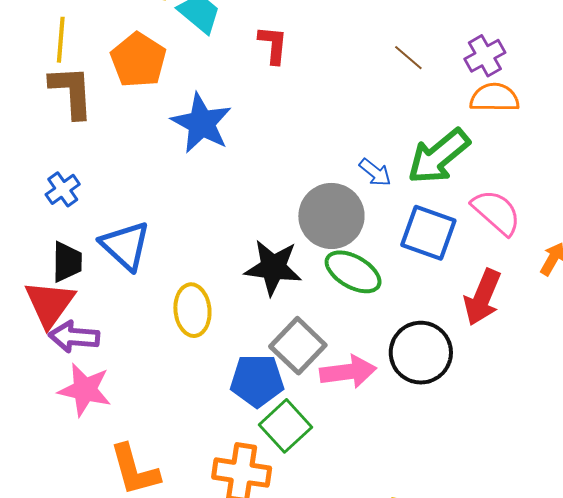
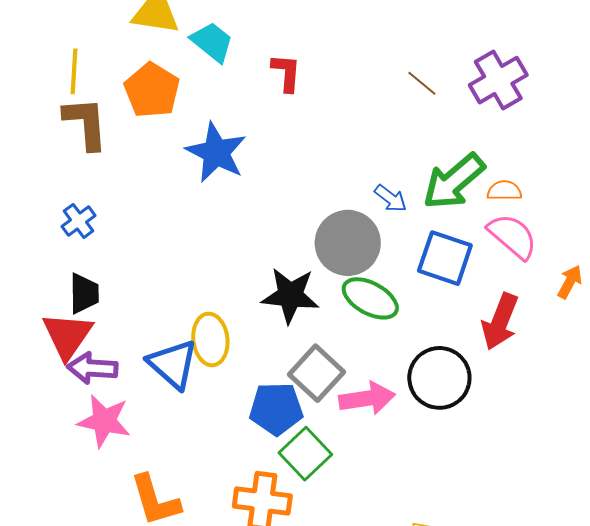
purple cross: (485, 56) -> (498, 80), size x1.4
orange semicircle: (494, 98) -> (504, 191), moved, size x0.7
blue triangle: (125, 246) -> (173, 364), moved

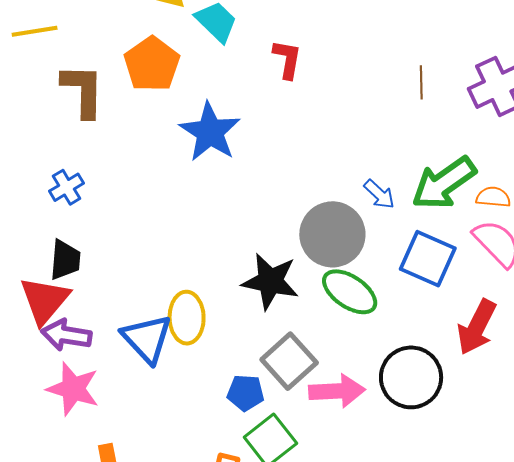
yellow line: (74, 71) -> (35, 31), moved, turned 72
brown line: (422, 83) -> (421, 82), turned 44
blue pentagon: (276, 409) -> (246, 393), size x0.7

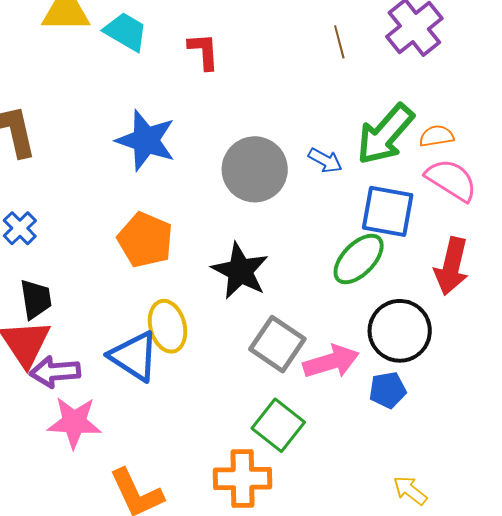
orange pentagon: (152, 64) -> (145, 240), moved
gray circle: (332, 234) -> (255, 169), moved
black star: (270, 281) -> (240, 271), turned 30
green ellipse: (350, 292) -> (359, 259), moved, turned -66
blue pentagon: (246, 393) -> (388, 390), moved

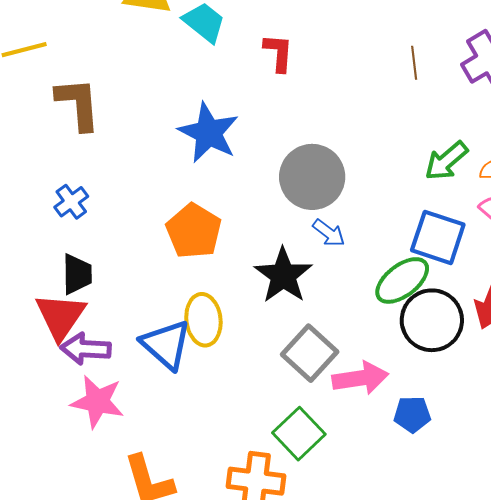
green arrow: (385, 134) -> (446, 161), size x0.7
blue arrow: (325, 160) -> (329, 233), moved
black circle: (400, 331) -> (432, 320), moved

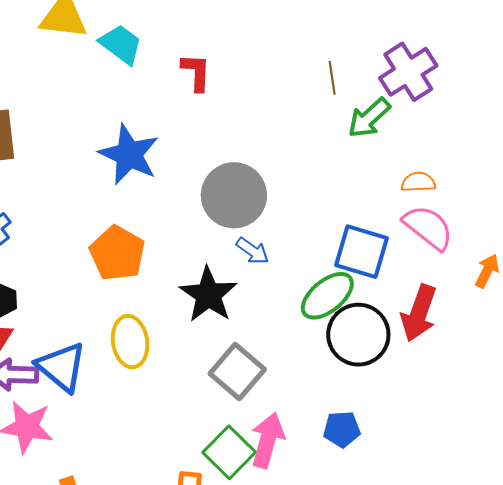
green arrow: (446, 161) -> (369, 118), moved
blue triangle: (166, 345) -> (61, 367), moved
pink arrow: (360, 378) -> (268, 440), moved, turned -64

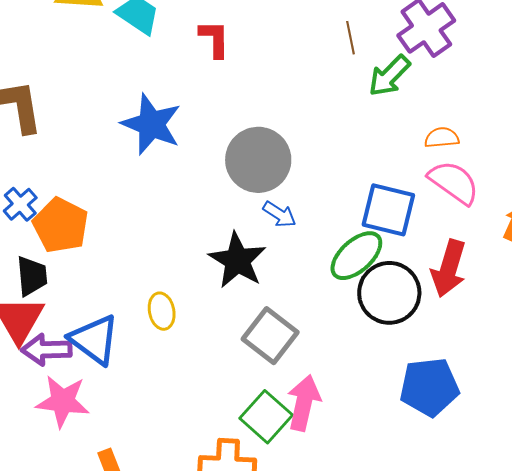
orange pentagon: (117, 253) -> (61, 225), moved
yellow ellipse: (130, 342) -> (162, 311), size x0.7
blue pentagon: (342, 429) -> (429, 387), moved, size x1.6

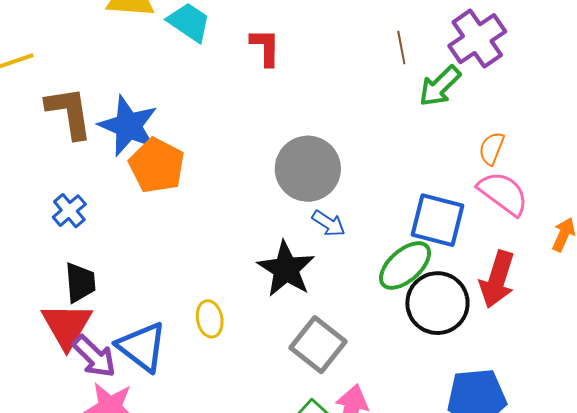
blue star: (151, 124) -> (128, 126), moved
orange semicircle: (442, 138) -> (492, 148), turned -64
orange pentagon: (61, 225) -> (157, 166), moved
purple arrow: (46, 350) -> (94, 356), turned -135

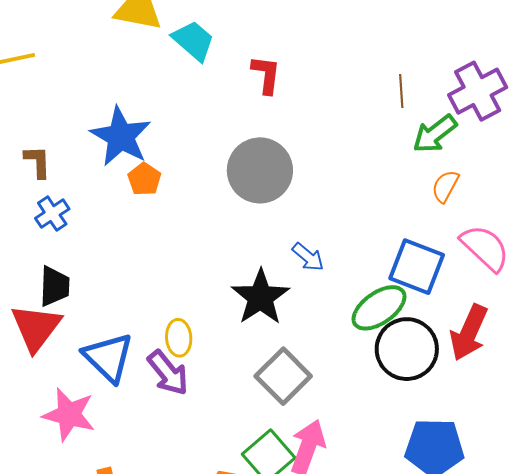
brown L-shape: (69, 113) -> (38, 162), moved, size x0.6
orange semicircle: (492, 148) -> (445, 186), moved
orange pentagon: (157, 166) -> (144, 179), size x0.6
gray circle: (308, 169) -> (260, 170), moved
purple arrow: (94, 356) -> (168, 373), moved

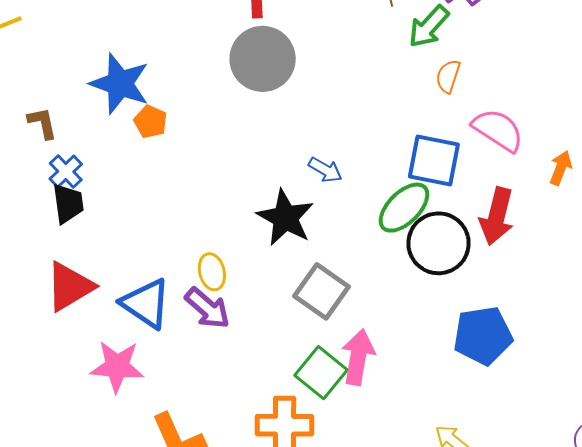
gray circle: (260, 170) -> (263, 59), moved
black trapezoid: (54, 286) -> (68, 203), moved
red triangle: (36, 328) -> (70, 287), turned 32

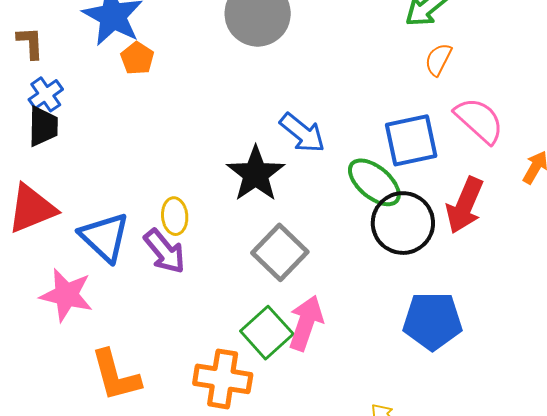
blue square: (434, 160) -> (411, 140), turned -32
blue arrow: (325, 170) -> (302, 133), size x1.4
green ellipse: (404, 208) -> (374, 182), turned 76

